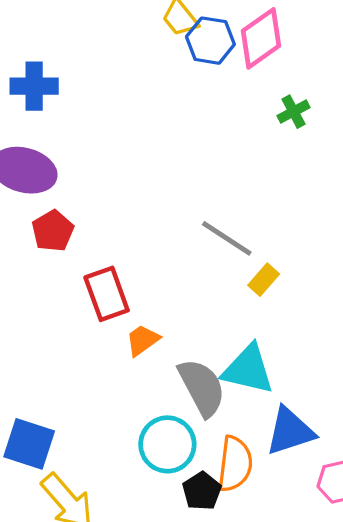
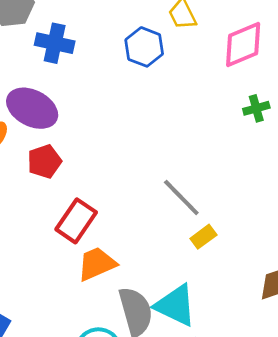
blue hexagon: (210, 41) -> (144, 47), moved
red rectangle: (107, 294) -> (76, 221), turned 42
orange trapezoid: (143, 340) -> (97, 264), size x1.4

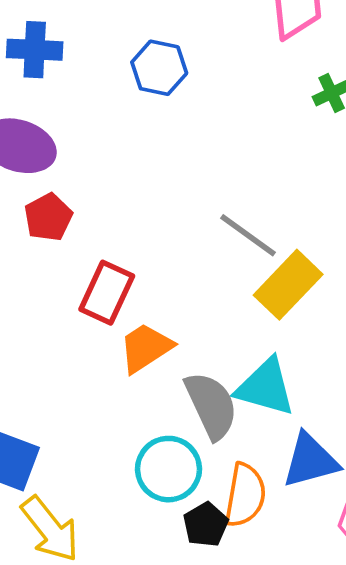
blue hexagon: (144, 47) -> (159, 68), moved
yellow rectangle: (203, 237) -> (288, 285), size x1.8

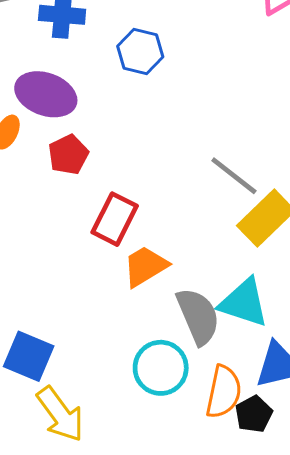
blue hexagon: (159, 68) -> (140, 52), moved
black pentagon: (206, 525) -> (254, 414), moved

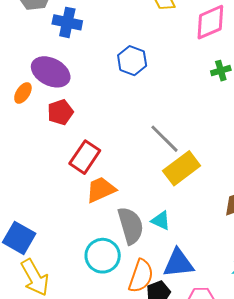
blue hexagon: (140, 52) -> (132, 61), moved
cyan triangle: (244, 303) -> (161, 221), size x0.6

